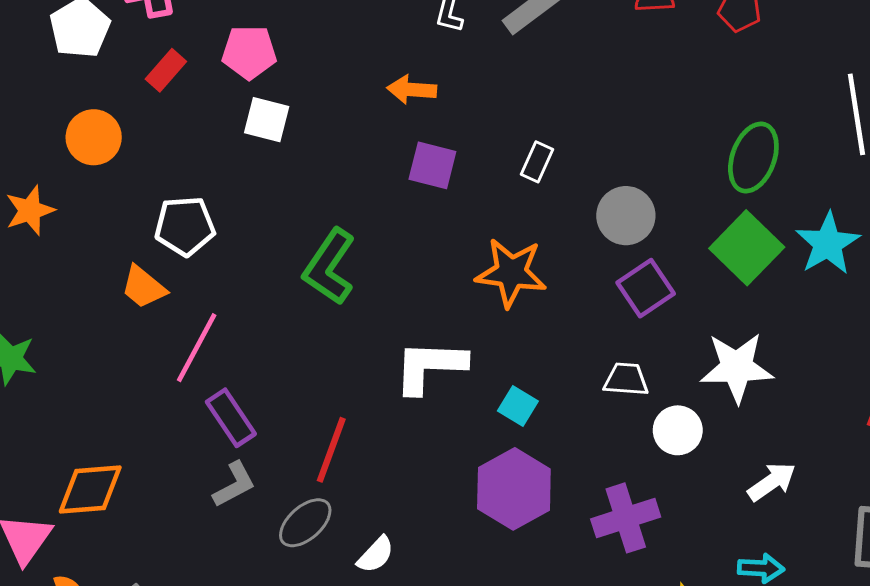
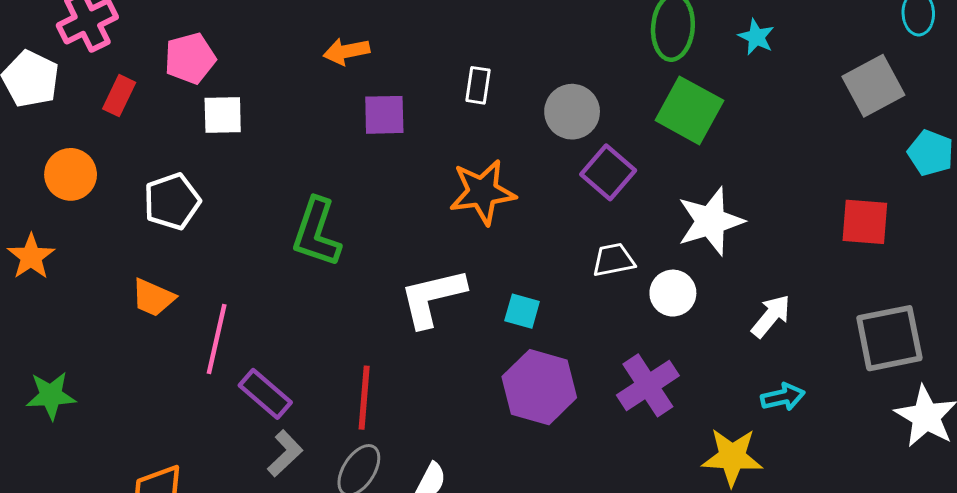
white pentagon: (185, 226) -> (172, 201), moved
cyan star: (828, 244) -> (756, 37), moved, size x0.6

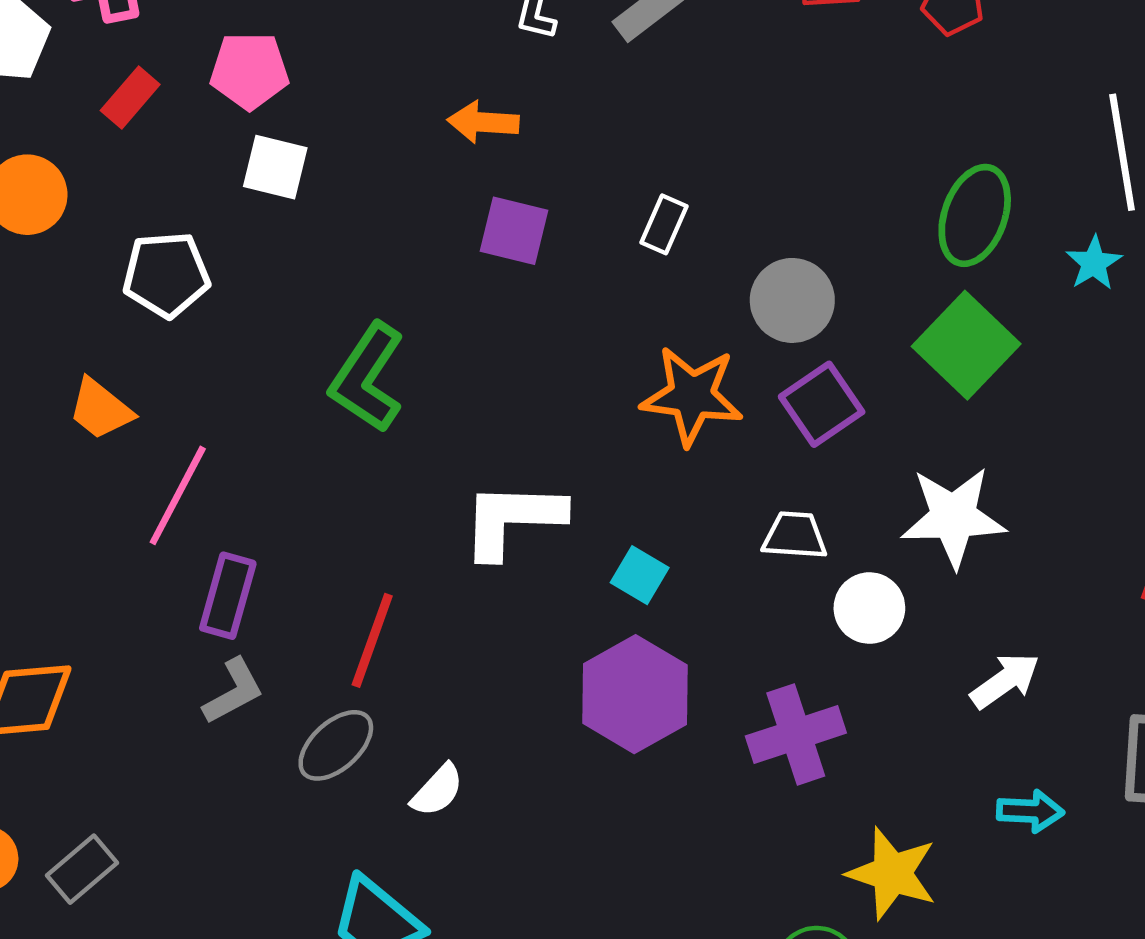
orange star: (482, 192) -> (692, 396), moved
purple rectangle: (265, 394) -> (228, 596), turned 50
cyan arrow: (783, 397) -> (1030, 811), moved

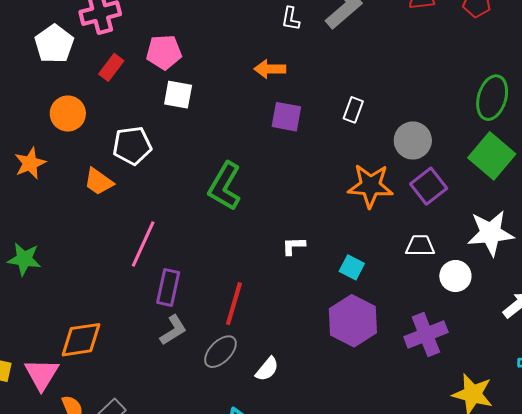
orange trapezoid: (101, 409) -> (99, 182), moved
white L-shape: (513, 520) -> (294, 246), size x0.5

